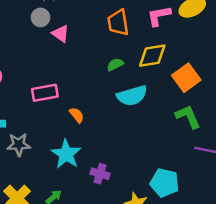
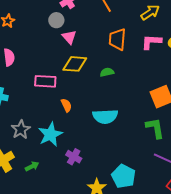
yellow diamond: (152, 56) -> (75, 64), moved
cyan semicircle: (132, 96) -> (105, 116), moved
gray star: (19, 144) -> (21, 129), moved, turned 30

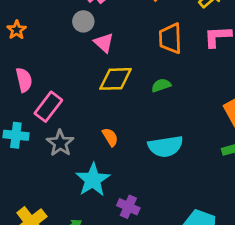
pink rectangle: (45, 81) -> (48, 107), moved, turned -50
gray star: (21, 129) -> (60, 143), moved

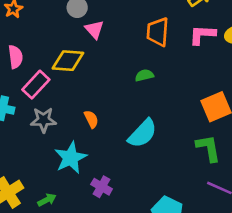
yellow diamond: (115, 79) -> (68, 61), moved
gray star: (60, 143) -> (43, 120), turned 30
cyan semicircle: (166, 146) -> (143, 133), turned -44

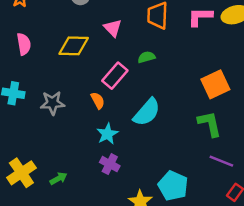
pink triangle: (94, 29) -> (113, 28), moved
pink rectangle: (36, 85) -> (115, 76), moved
cyan star: (71, 158) -> (107, 134), moved, size x0.7

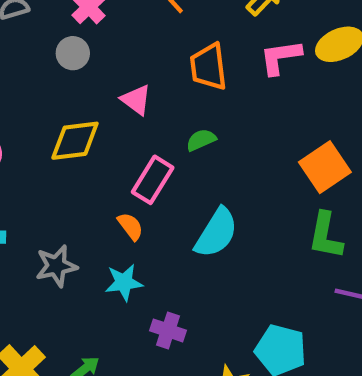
gray star: (52, 103) -> (56, 266), moved
green L-shape: (210, 124) -> (326, 236), turned -148
cyan star: (107, 134) -> (124, 282), moved, turned 30

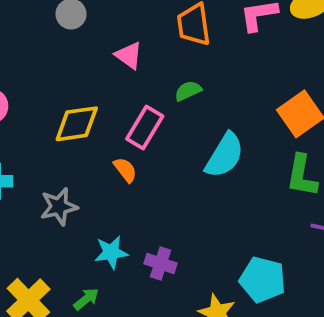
yellow diamond: (75, 141) -> (77, 124), moved
cyan semicircle: (216, 233) -> (225, 155), moved
cyan star: (124, 282) -> (111, 252), moved

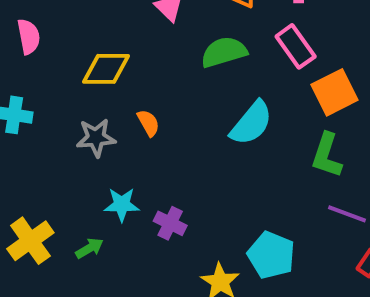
green semicircle: (188, 91) -> (224, 52), size x1.6
pink rectangle: (145, 127) -> (296, 46), moved, turned -75
gray star: (59, 207) -> (96, 138), moved

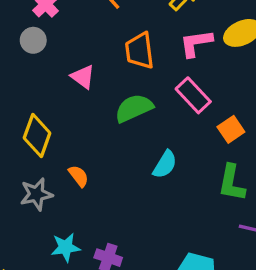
yellow diamond: (106, 69) -> (37, 136), turned -63
orange square: (334, 92) -> (231, 129), size x0.7
cyan semicircle: (251, 123) -> (165, 164), size x0.7

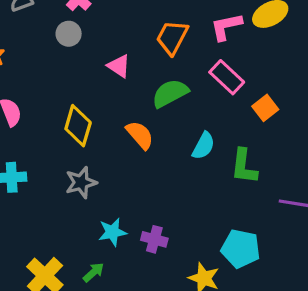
orange trapezoid: (140, 51) -> (172, 37), turned 39
orange semicircle: (79, 176) -> (140, 135), moved, size x1.4
green L-shape: (232, 183) -> (244, 166), moved

